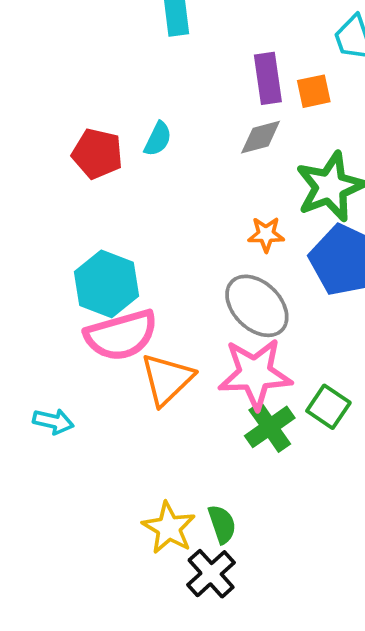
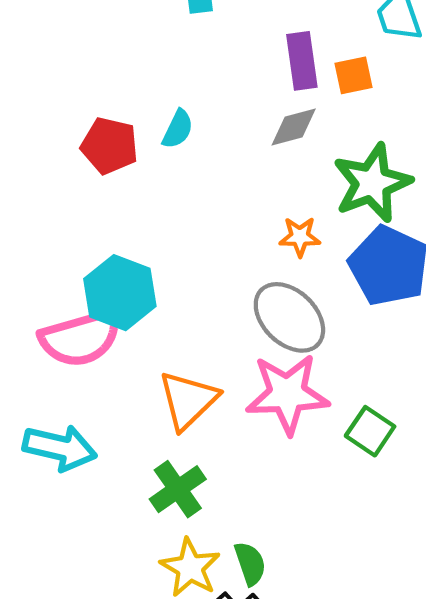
pink semicircle: (121, 335) -> (81, 338), moved
cyan arrow: (53, 421) -> (60, 448), size x1.6
green cross: (270, 427) -> (178, 489), moved

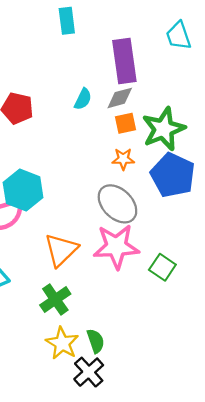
purple rectangle: (302, 61) -> (124, 61), size x1.4
orange square: (354, 75) -> (126, 123), moved
cyan semicircle: (178, 129) -> (83, 99), moved

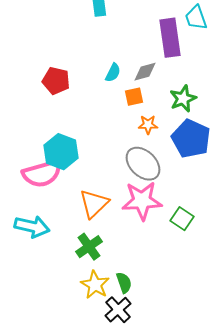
purple rectangle: (124, 61) -> (170, 38), moved
orange square: (126, 123) -> (134, 97), moved
green star: (164, 129) -> (183, 99), size x0.7

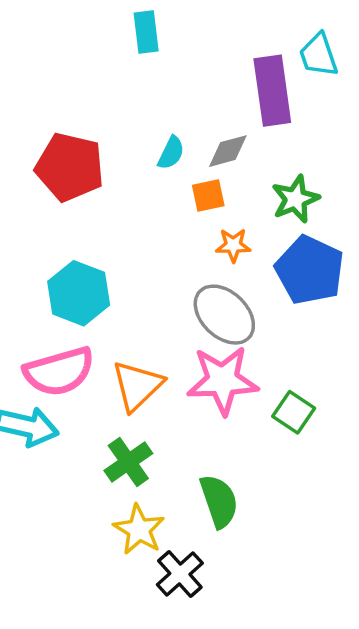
red pentagon: (56, 81) -> (70, 167), size x1.4
pink semicircle: (42, 174) -> (59, 371), moved
green semicircle: (124, 283) -> (219, 501), moved, size x1.4

